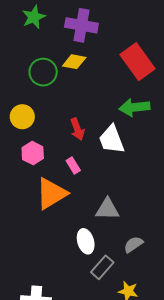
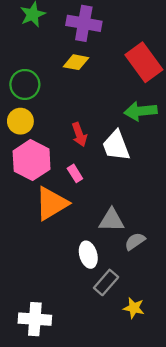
green circle: (43, 72) -> (25, 84), moved
pink hexagon: (33, 153) -> (32, 160), size x1.6
gray semicircle: (133, 244) -> (135, 241), moved

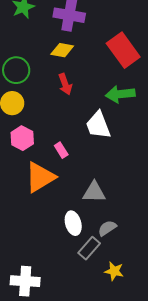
red arrow: (79, 135) -> (65, 84), moved
pink hexagon: (32, 160) -> (22, 138), size x0.7
gray semicircle: (135, 241) -> (107, 228), moved

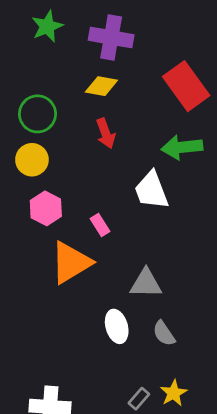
gray semicircle: (107, 228) -> (164, 333), turned -90
gray rectangle: (89, 248) -> (139, 399), moved, size x0.7
yellow star: (114, 271) -> (174, 393), turned 30

